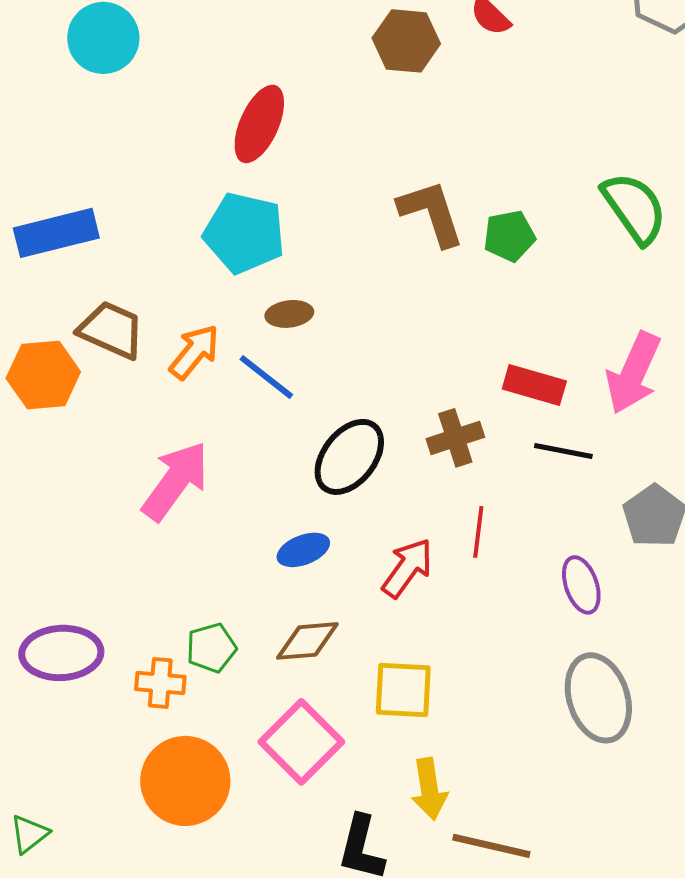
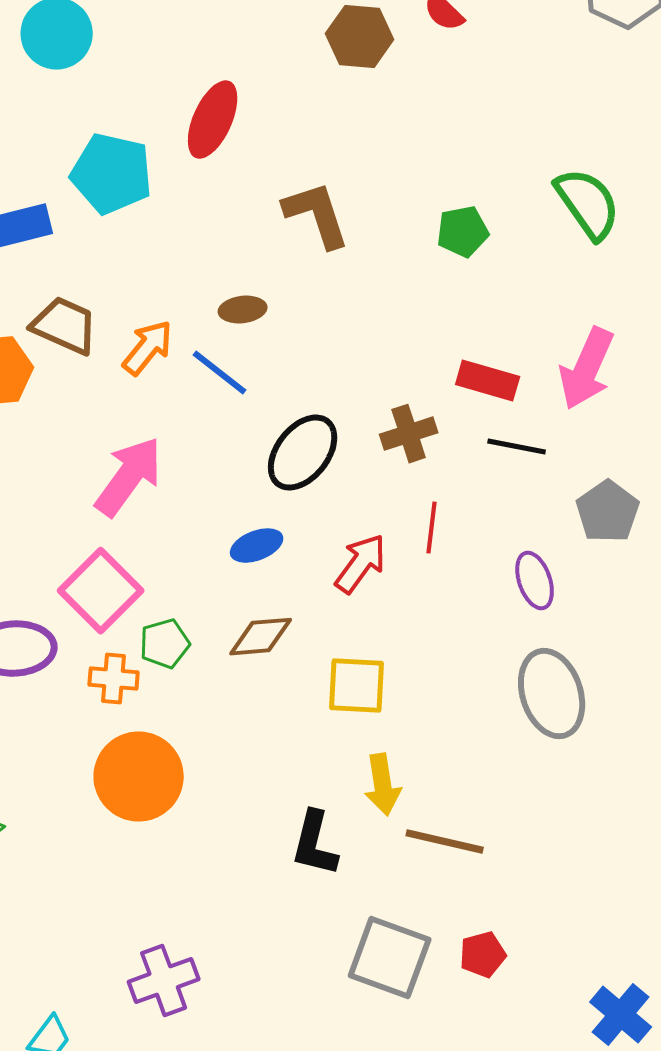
brown L-shape: (431, 213) -> (317, 215), moved
cyan pentagon: (244, 233) -> (112, 174), moved
pink square: (301, 742) -> (101, 591), moved

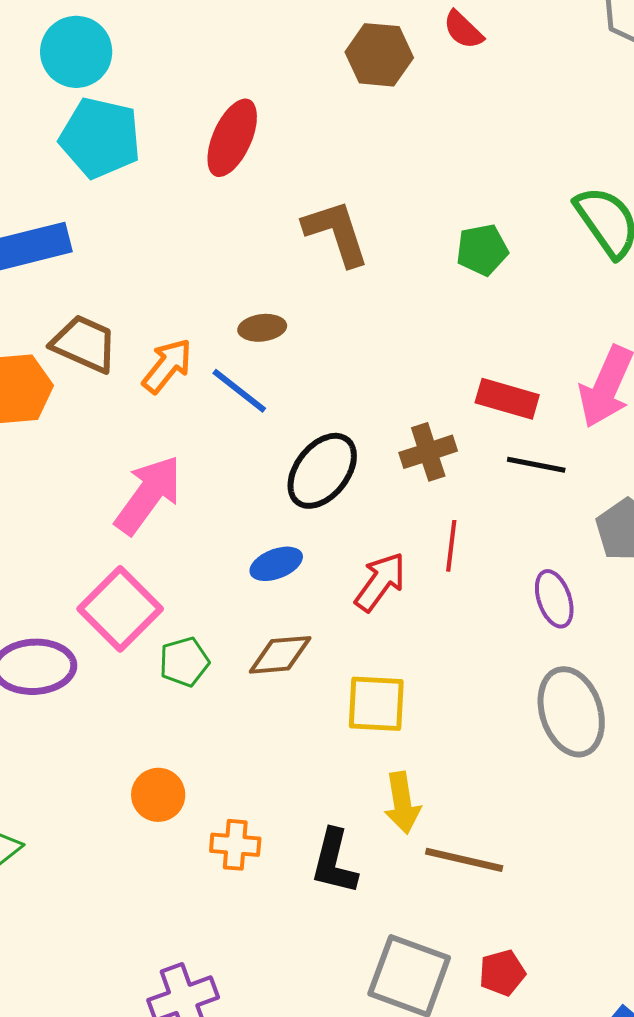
cyan pentagon: (112, 174) -> (100, 138), moved
orange cross: (114, 679) -> (235, 845), moved
orange circle: (139, 777) -> (158, 795), size x0.6

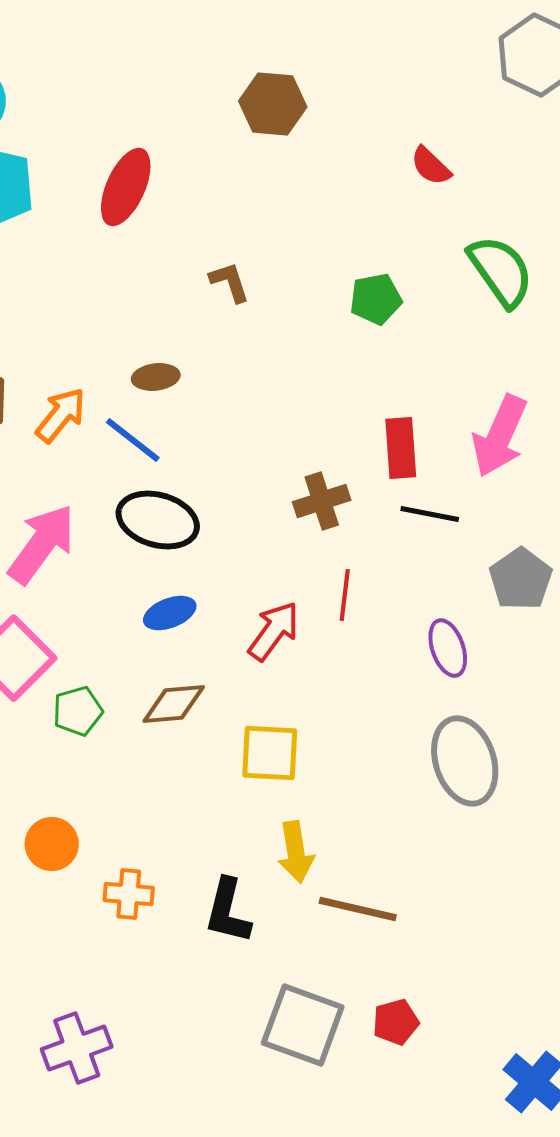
red semicircle: (463, 30) -> (431, 166), moved
brown L-shape: (336, 233) -> (230, 282), size x0.6
red rectangle: (507, 399) -> (401, 448), turned 70
black ellipse: (322, 471) -> (158, 520), moved, turned 68

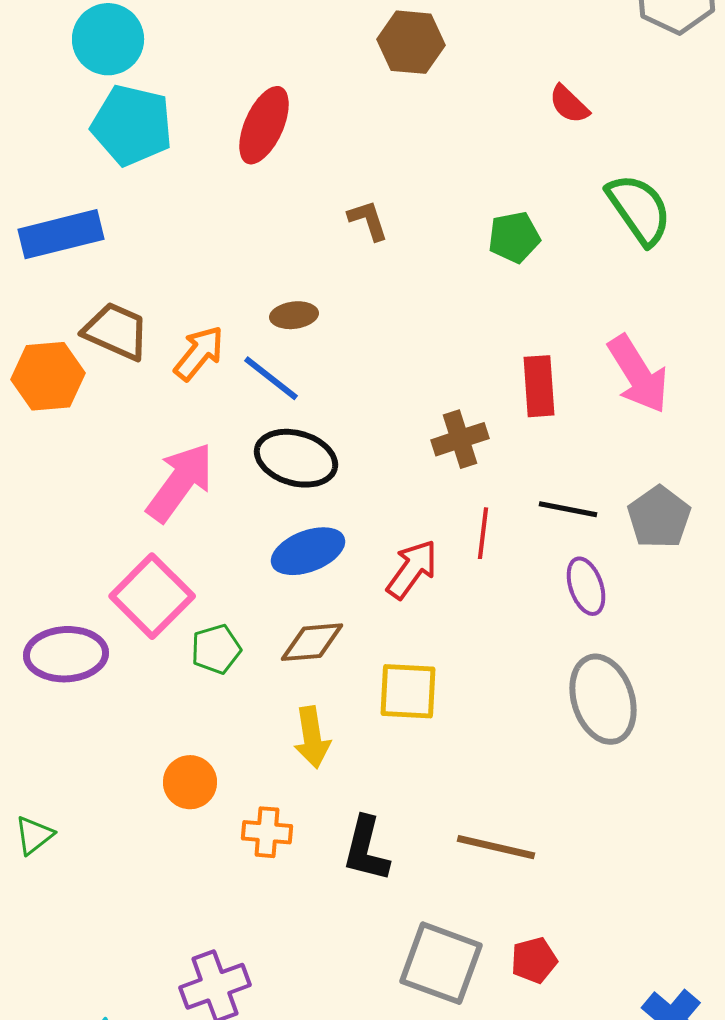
pink arrow: (500, 436) -> (638, 374), turned -56
black line: (430, 514) -> (568, 509), moved
blue ellipse: (170, 613) -> (308, 551), size x1.4
yellow arrow: (296, 852) -> (312, 737), moved

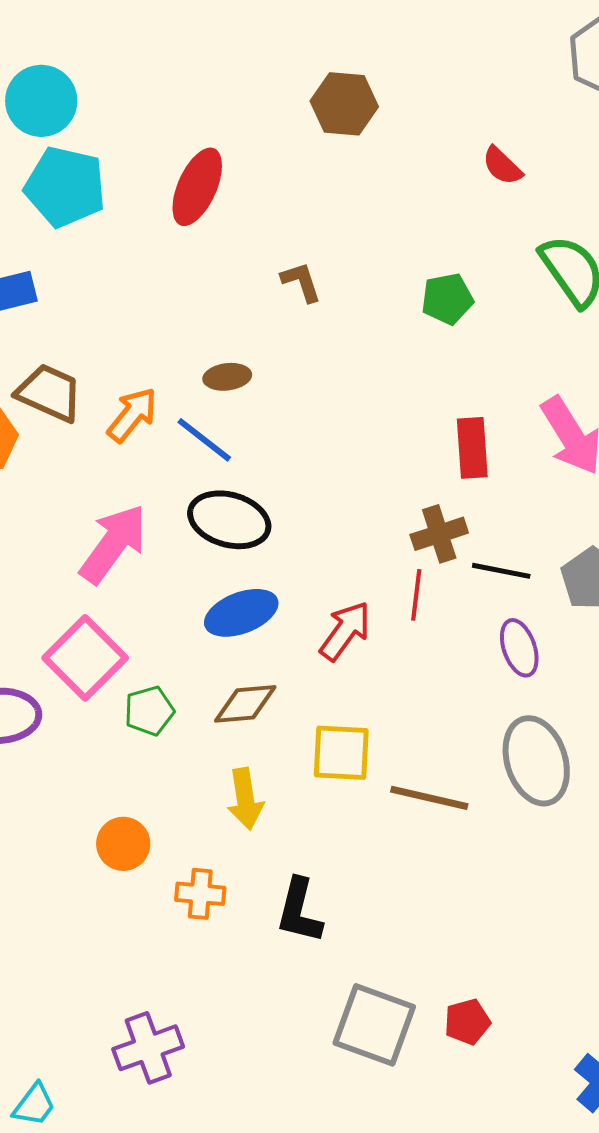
brown cross: (460, 439) -> (439, 534), moved
brown line: (496, 847) -> (429, 798), moved

